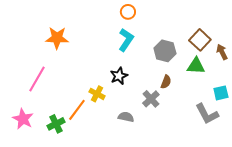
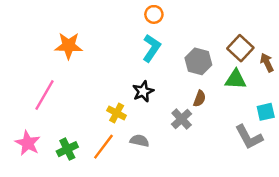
orange line: (77, 110) -> (103, 147), moved
gray semicircle: (126, 117) -> (139, 141), moved

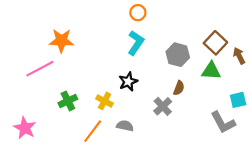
pink line: (44, 95) -> (40, 69), moved, turned 32
green cross: (67, 149) -> (68, 101), moved

